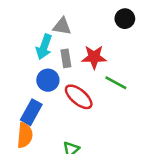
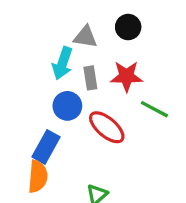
black circle: (125, 19) -> (128, 27), moved

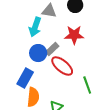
gray rectangle: (90, 78) -> (52, 49), moved, turned 56
green line: (154, 109) -> (87, 85), moved, turned 42
orange semicircle: (38, 177) -> (33, 97), moved

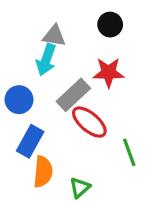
gray triangle: (49, 11) -> (54, 36), moved
gray rectangle: (52, 49) -> (73, 95), size x1.5
blue circle: (38, 53) -> (19, 100), moved

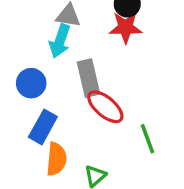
red star: (109, 72) -> (126, 28), moved
gray rectangle: (73, 95) -> (88, 78), turned -60

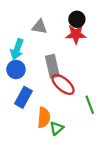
cyan arrow: (60, 41) -> (17, 49), moved
orange semicircle: (56, 159) -> (44, 118), moved

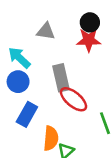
cyan arrow: (17, 49) -> (19, 58), turned 114

